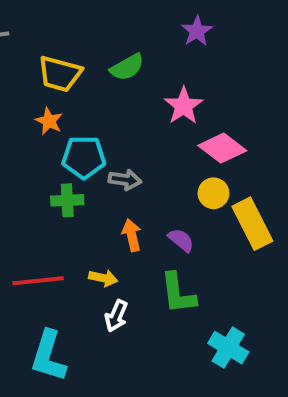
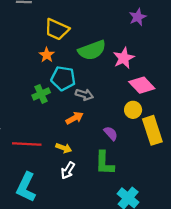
green semicircle: (127, 67) -> (92, 50), moved, size x1.4
green cross: (67, 200) -> (41, 94), moved, turned -30
orange arrow: (132, 235) -> (75, 118), moved, turned 66

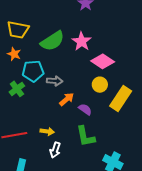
orange arrow: (75, 118) -> (67, 99), moved
yellow rectangle: (152, 130) -> (121, 98), turned 65

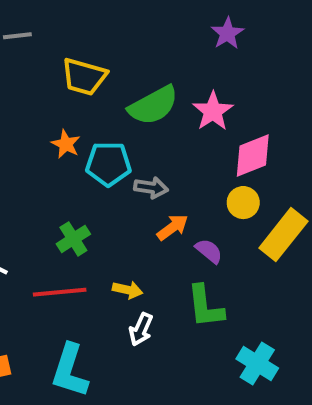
orange star: (14, 54) -> (66, 144), moved
pink diamond: (103, 61) -> (253, 155), turned -60
green cross: (17, 89) -> (73, 239), moved

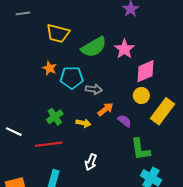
yellow arrow: (128, 290) -> (83, 123), moved
green L-shape: (205, 306) -> (140, 149), moved

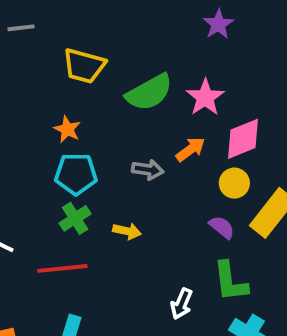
cyan pentagon: (72, 78) -> (76, 174), moved
orange arrow: (105, 109) -> (191, 149), moved
purple semicircle: (125, 121) -> (222, 227), moved
white arrow: (91, 162) -> (182, 304), moved

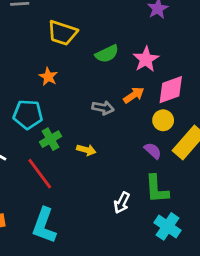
green semicircle: (149, 92) -> (107, 54), size x0.7
cyan pentagon: (76, 174) -> (28, 114), moved
red line: (62, 268) -> (40, 174), turned 56

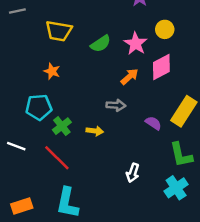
gray arrow: (103, 108) -> (116, 105), moved
yellow circle: (163, 120) -> (165, 29), moved
green L-shape: (157, 189) -> (181, 155), moved
cyan cross: (168, 226) -> (176, 188), turned 30

